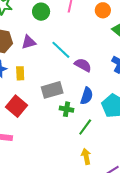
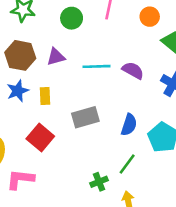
cyan line: (61, 50) -> (97, 66), turned -45
purple semicircle: (83, 65) -> (133, 70), moved
green cross: (67, 109) -> (99, 182), moved, turned -32

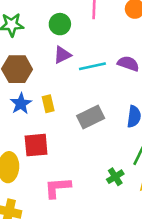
purple triangle: (56, 57) -> (62, 55), moved
red square: (40, 138) -> (36, 145), moved, turned -35
pink L-shape: (20, 179) -> (57, 188), moved

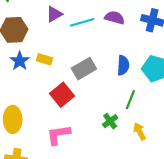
yellow rectangle: (48, 104) -> (44, 59), turned -56
red square: (36, 145) -> (62, 95), moved, turned -30

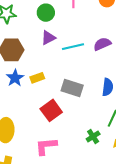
purple semicircle: (115, 18) -> (102, 44), turned -42
yellow rectangle: (44, 59) -> (37, 78), turned -40
gray rectangle: (84, 69) -> (72, 88), turned 45

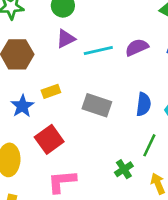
blue star: (15, 78) -> (22, 106), moved
red square: (51, 110) -> (49, 139), moved

